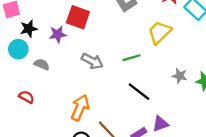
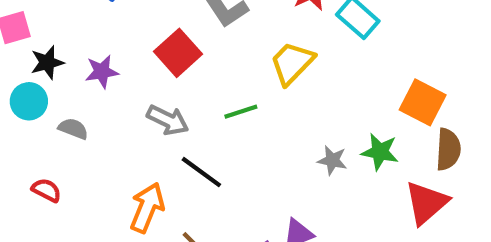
red square: (78, 17) -> (178, 53), moved, turned 30
gray star: (180, 76) -> (332, 160), moved
black line: (139, 92) -> (201, 172), moved

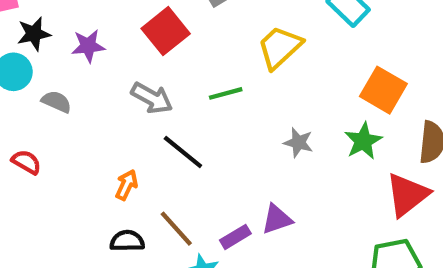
orange square: (423, 102) -> (383, 90), moved
green star: (380, 152) -> (363, 141), turned 30
gray star: (332, 160) -> (298, 143), moved
orange arrow: (147, 208) -> (127, 185), size x0.6

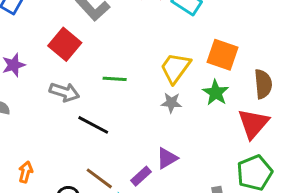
yellow trapezoid: (280, 47) -> (175, 68), moved
green line: (226, 93) -> (115, 79), turned 30
orange arrow: (127, 185) -> (26, 172), moved

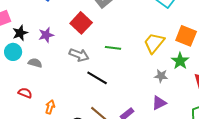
gray star: (171, 103) -> (161, 76), moved
purple triangle: (167, 158) -> (159, 103), moved

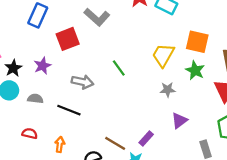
red square: (81, 23) -> (68, 39), moved, turned 35
green line: (113, 48) -> (119, 68), turned 56
gray star: (161, 76) -> (168, 90), moved
black line: (97, 78) -> (69, 110), moved

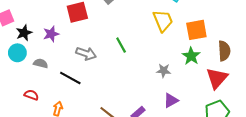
orange square: (197, 42) -> (196, 30), turned -30
yellow trapezoid: (163, 55) -> (163, 21), moved, turned 120

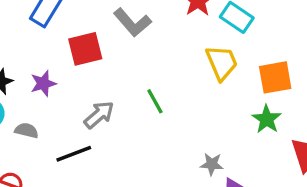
gray arrow: (86, 54) -> (99, 115), turned -60
gray star: (164, 71) -> (212, 164), moved
black line: (70, 78) -> (74, 154), turned -50

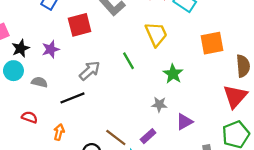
yellow trapezoid: (222, 63) -> (156, 34), moved
green star: (267, 119) -> (173, 74), moved
gray star: (212, 164) -> (159, 104), moved

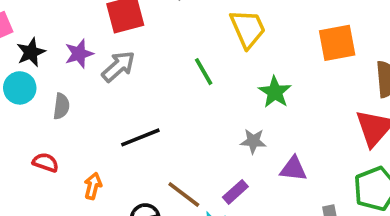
gray arrow: (90, 71) -> (118, 66), moved
gray semicircle: (39, 82) -> (61, 106), turned 84
black line: (72, 98) -> (140, 137), moved
purple triangle: (184, 122) -> (293, 169), turned 36

